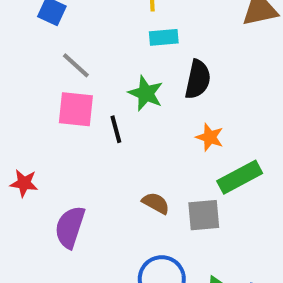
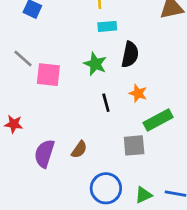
gray line: (76, 65) -> (23, 59), moved
black line: (116, 129) -> (106, 103), moved
brown semicircle: (156, 203) -> (79, 149), moved, turned 96

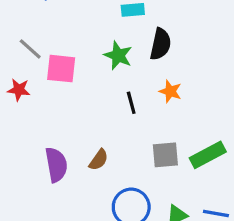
green rectangle: (158, 120) -> (208, 155), moved
red star: (14, 124) -> (19, 90), moved
purple semicircle: (44, 154) -> (56, 165), turned 152

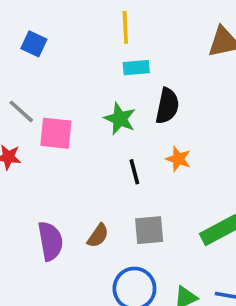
gray square: (165, 155) -> (149, 230), moved

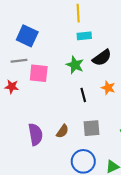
blue square: (34, 44) -> (27, 36), moved, size x1.5
black semicircle: (167, 106) -> (102, 58), turned 42
gray line: (21, 111) -> (19, 61), turned -49

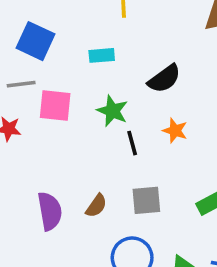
cyan rectangle: (84, 36) -> (102, 55), moved
green star: (75, 65) -> (112, 111), moved

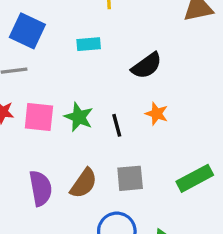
pink square: (55, 106) -> (39, 117), moved
green star: (112, 111) -> (79, 117), moved
brown semicircle: (96, 206) -> (84, 183), size x1.4

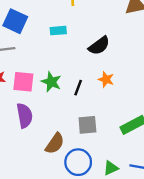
black line: (117, 125) -> (78, 88), turned 35
brown semicircle: (84, 183) -> (55, 144), moved
purple semicircle: (41, 188) -> (25, 116), moved

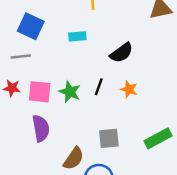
black line: (78, 88) -> (99, 87), moved

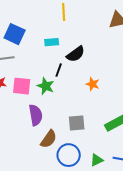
black semicircle: (121, 53) -> (76, 54), moved
black line: (99, 87) -> (59, 70), moved
purple semicircle: (41, 128) -> (36, 115), moved

